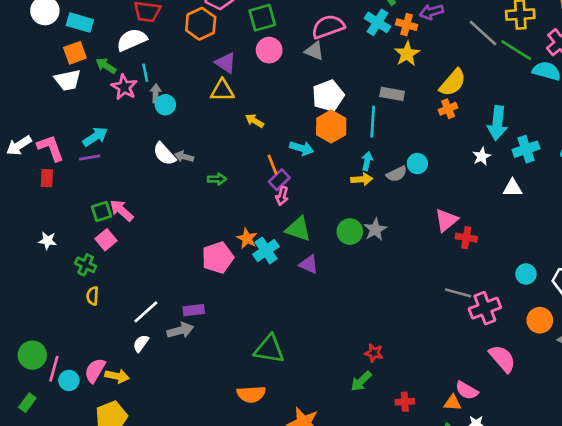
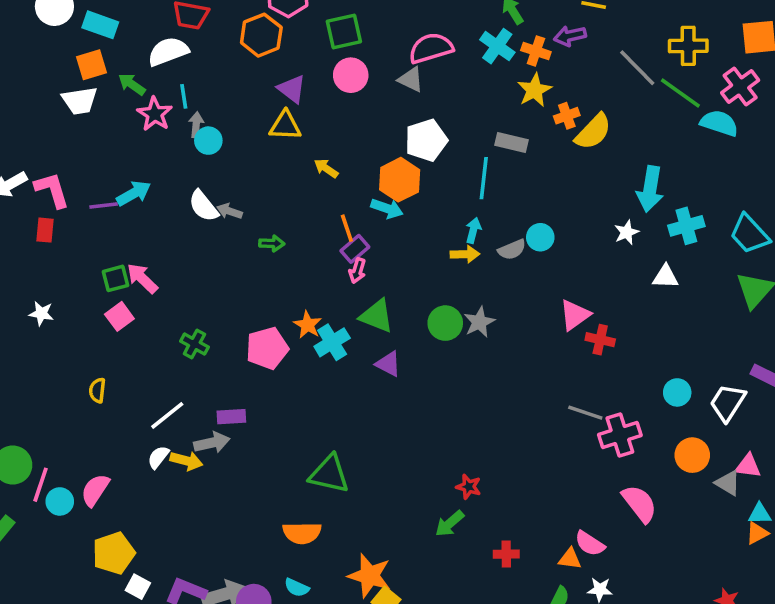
orange cross: (448, 109) -> (567, 116), moved
orange hexagon: (331, 127) -> (400, 180), moved
cyan arrow: (95, 137) -> (134, 193), moved
green cross: (86, 265) -> (194, 344), moved
yellow arrow: (117, 376) -> (186, 461), moved

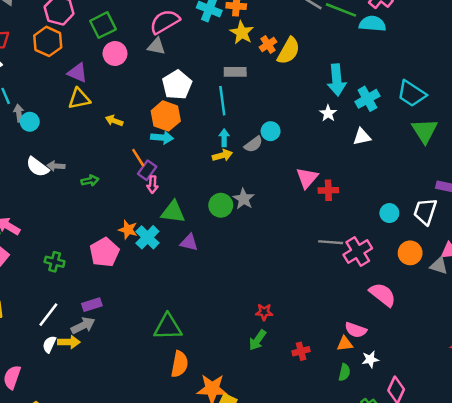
orange semicircle: (302, 533) -> (179, 364), moved, turned -65

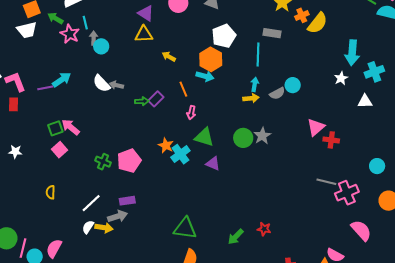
purple rectangle: (147, 170) -> (156, 99), moved
pink pentagon: (104, 252) -> (129, 161), moved
green arrow: (257, 340) -> (236, 237), moved

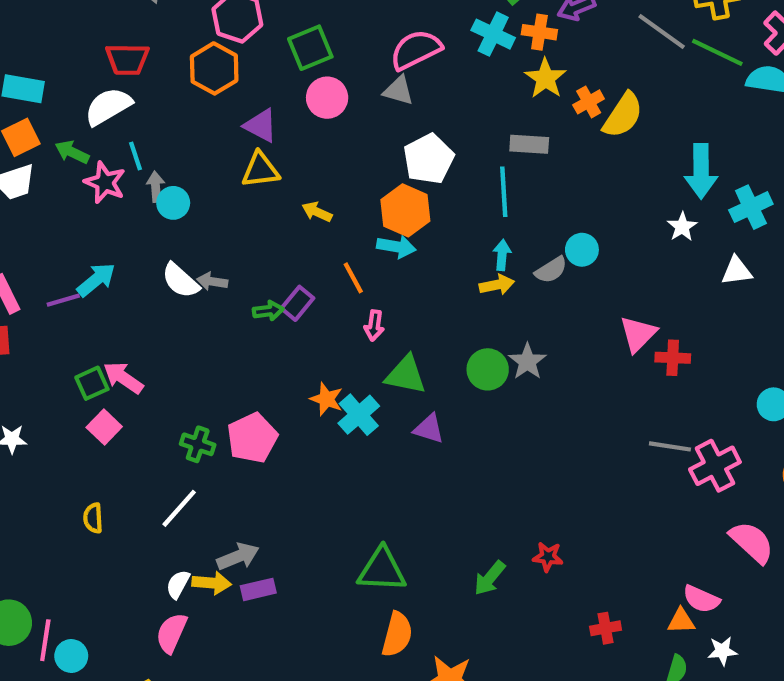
purple rectangle: (127, 201) -> (258, 589), moved
white line: (91, 203) -> (179, 508), moved
pink semicircle: (54, 248) -> (171, 633), moved

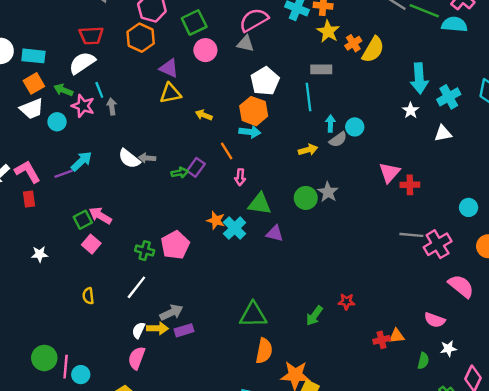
cyan circle: (173, 203) -> (57, 122), moved
cyan arrow: (502, 255) -> (330, 123), moved
orange triangle: (681, 621) -> (397, 336), moved

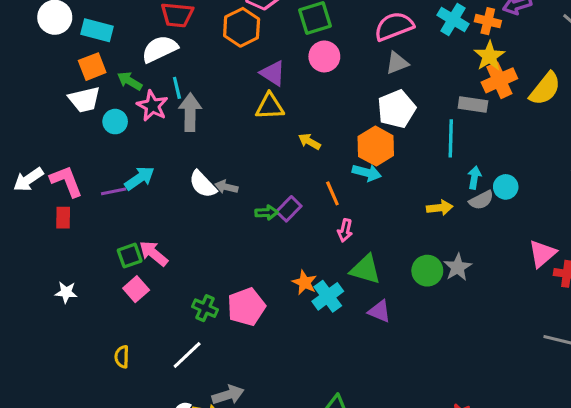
orange cross: (353, 43) -> (499, 80), moved, size x1.5
gray triangle: (245, 44) -> (397, 63), moved, turned -42
gray arrow: (112, 107) -> (190, 112), size x1.6

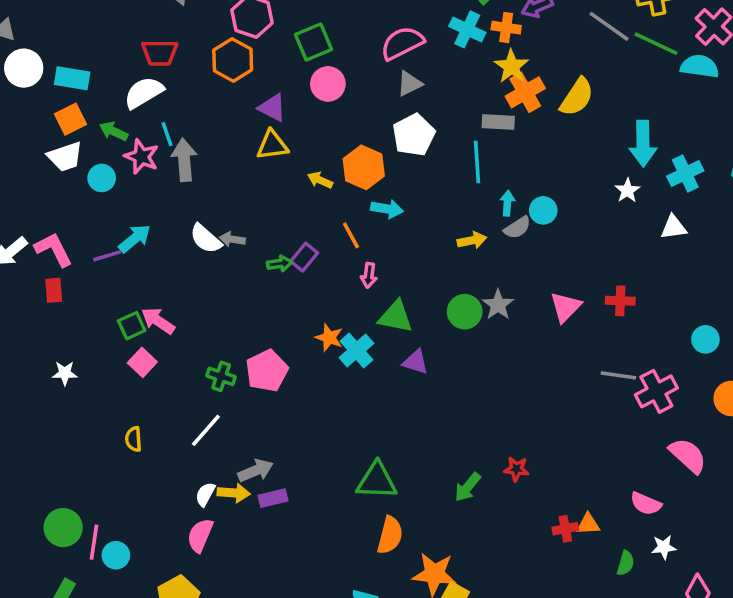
orange hexagon: (376, 146) -> (364, 167), moved
pink triangle: (542, 254) -> (566, 307), moved

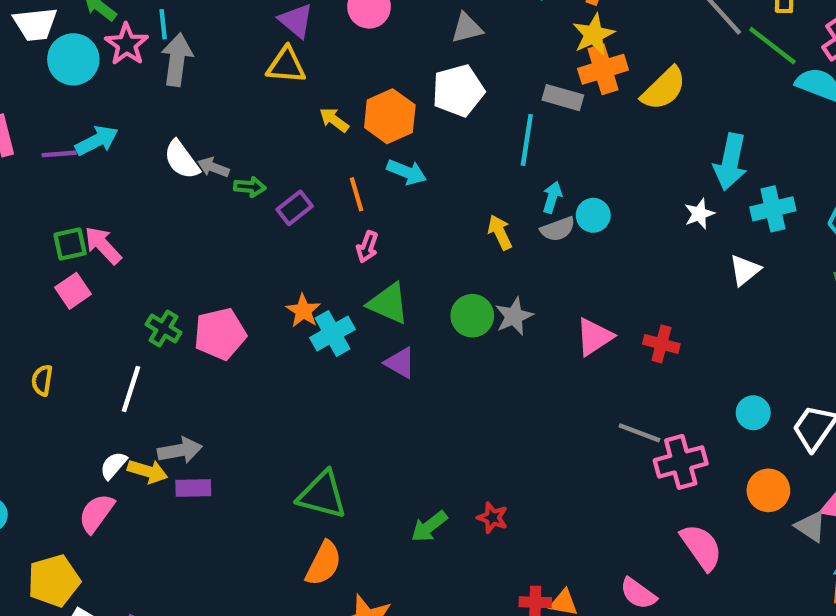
cyan circle: (102, 178) -> (73, 59), size x1.5
white triangle: (674, 227) -> (745, 270), turned -44
yellow arrow: (472, 240) -> (500, 232), turned -116
green arrow: (280, 264) -> (250, 187), moved
white line: (206, 430) -> (131, 389), turned -36

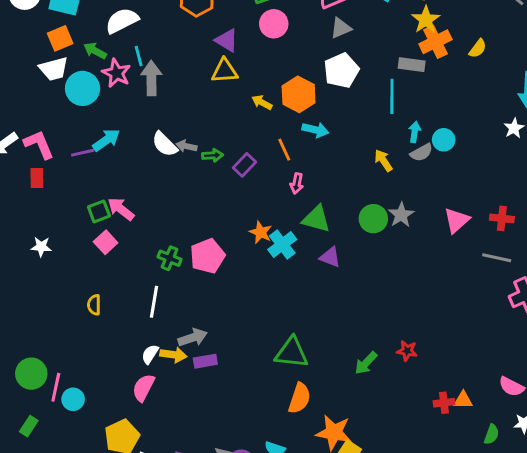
yellow semicircle: (664, 89) -> (478, 48), size x0.6
gray line: (639, 433) -> (497, 258), moved

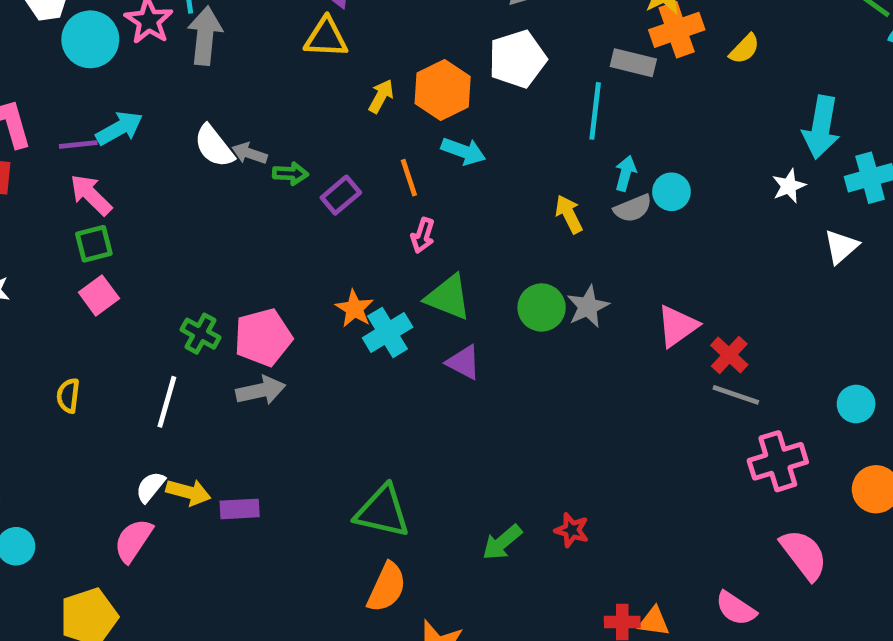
yellow arrow: (262, 102) -> (381, 96), turned 84
pink arrow: (121, 209) -> (91, 195), moved
red cross: (502, 218) -> (729, 355), moved, turned 30
gray arrow: (193, 338) -> (261, 390), moved

